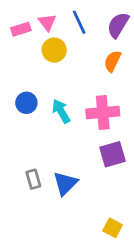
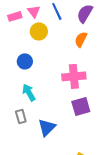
blue circle: (26, 103) -> (25, 61), moved
cyan arrow: (61, 111) -> (29, 92), moved
gray rectangle: (33, 179) -> (21, 116), moved

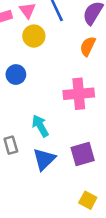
cyan arrow: (29, 92) -> (40, 126), moved
purple square: (81, 106) -> (83, 154), moved

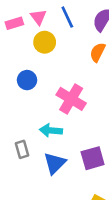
pink cross: (79, 94) -> (71, 99), moved, turned 36
cyan arrow: (40, 126) -> (51, 130), turned -55

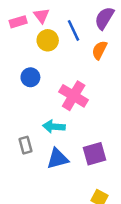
blue line: (67, 17) -> (74, 30), moved
blue triangle: (55, 163) -> (58, 159), turned 30

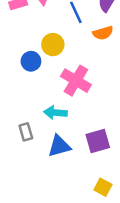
yellow circle: (48, 40) -> (53, 45), moved
orange semicircle: (99, 50) -> (103, 33), turned -132

